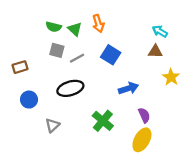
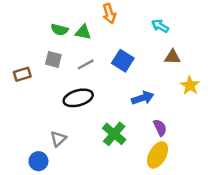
orange arrow: (98, 23) -> (109, 14), moved
green triangle: (75, 29) -> (83, 32), turned -32
cyan arrow: (160, 31) -> (160, 26), moved
gray square: (57, 50) -> (53, 59), moved
blue circle: (29, 100) -> (38, 161), moved

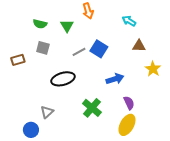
green semicircle: (60, 30) -> (40, 24), moved
green triangle: (83, 32) -> (67, 26), turned 48
gray line: (86, 64) -> (79, 52), moved

